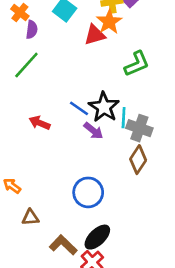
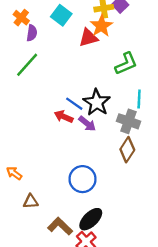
cyan line: (124, 118) -> (139, 99), moved
red arrow: (40, 123) -> (64, 117), moved

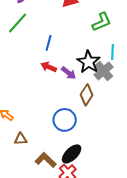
black star: (97, 102) -> (89, 62), moved
blue line: (74, 104) -> (49, 43), moved, turned 70
gray cross: (128, 121) -> (104, 71), turned 30
brown diamond: (127, 150) -> (87, 95), moved

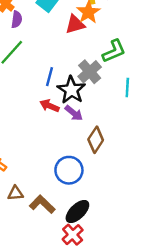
black star: (89, 62) -> (71, 90), moved
gray cross: (104, 71) -> (90, 72), moved
brown L-shape: (46, 160) -> (42, 204), moved

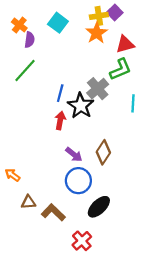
red triangle: (75, 24) -> (125, 44), moved
red arrow: (49, 106) -> (60, 120), turned 78
purple arrow: (74, 113) -> (74, 155), moved
black ellipse: (77, 212) -> (99, 207), moved

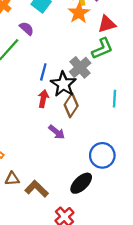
purple semicircle: (30, 40) -> (27, 28), moved, turned -56
cyan line: (133, 103) -> (115, 99), moved
brown diamond: (103, 152) -> (71, 105), moved
blue circle: (78, 181) -> (102, 155), moved

